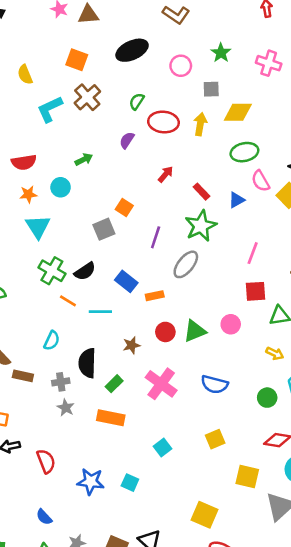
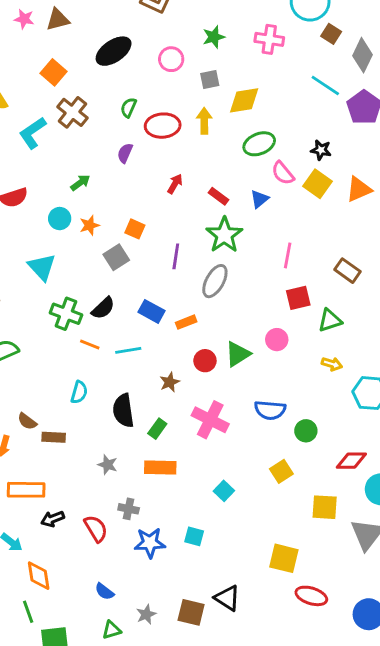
green star: (221, 53) -> (214, 37), turned 30
orange square: (77, 60) -> (53, 72), turned 30
orange star: (28, 194) -> (89, 225), moved
gray cross: (61, 382) -> (129, 509), moved, turned 30
green circle: (267, 398) -> (306, 431), moved

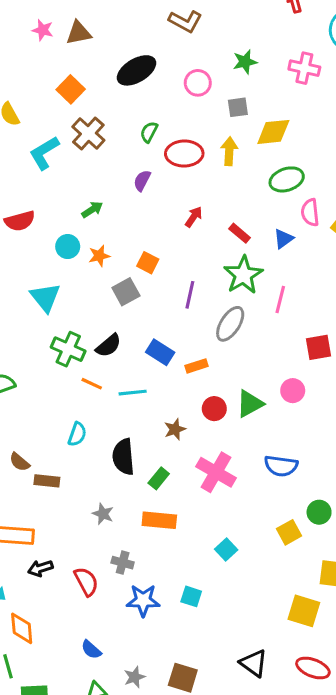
pink semicircle: (283, 173) -> (310, 212), turned 30
pink line: (288, 255) -> (280, 300), moved
green circle: (306, 431) -> (319, 512), moved
yellow square: (284, 558) -> (304, 611), moved
black triangle: (227, 598) -> (254, 663), moved

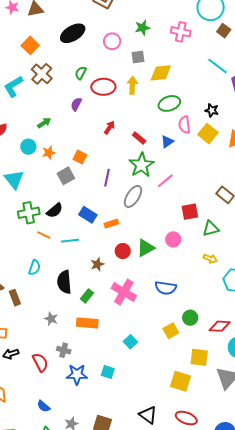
pink line: (280, 300) -> (165, 181), turned 36
green cross: (68, 349) -> (29, 213), turned -35
brown rectangle: (47, 481) -> (15, 298), turned 63

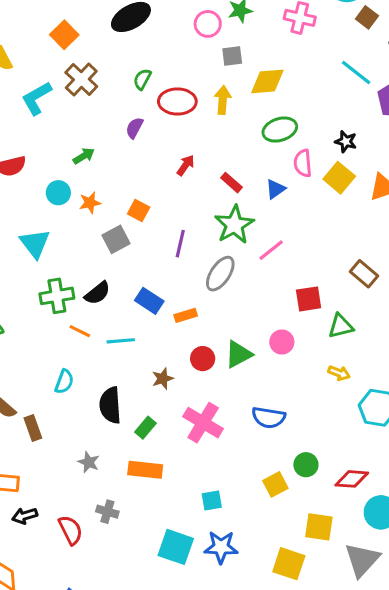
pink circle: (112, 41) -> (208, 24), moved
cyan square: (130, 342) -> (212, 500), turned 32
cyan square: (108, 372) -> (176, 547), size x1.6
blue star: (77, 374) -> (221, 547), moved

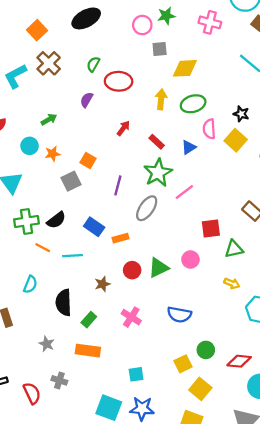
yellow arrow: (223, 100) -> (161, 99), moved
pink cross: (203, 423) -> (131, 317), size x0.7
yellow square: (319, 527) -> (200, 389), moved, turned 30

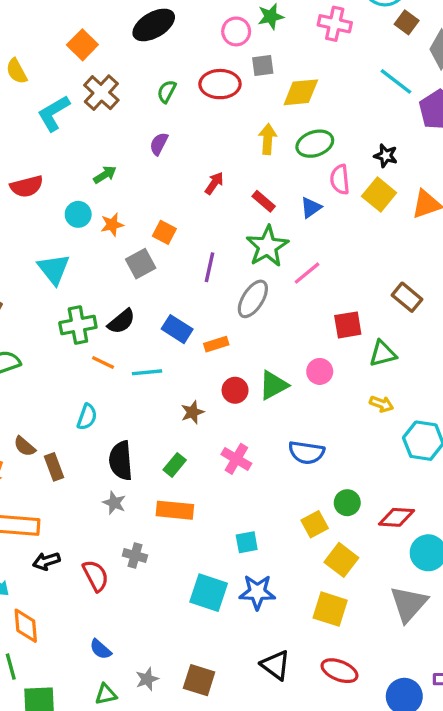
red ellipse: (119, 81) -> (220, 84), moved
black semicircle: (64, 303) -> (121, 461), moved

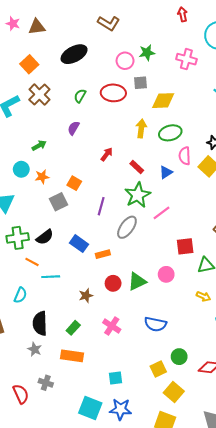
cyan line: (147, 372) -> (51, 277), moved

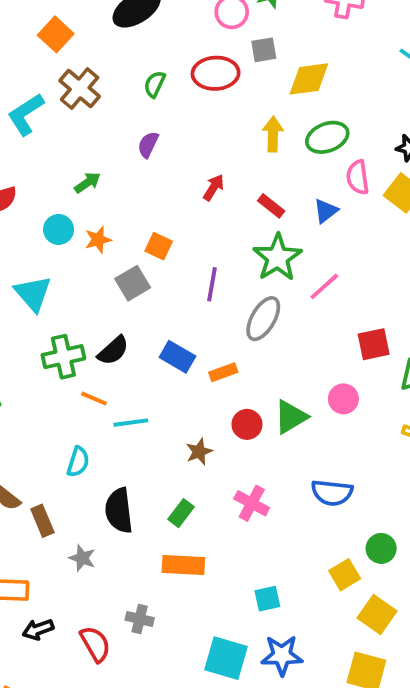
gray star: (35, 349) -> (82, 558), moved

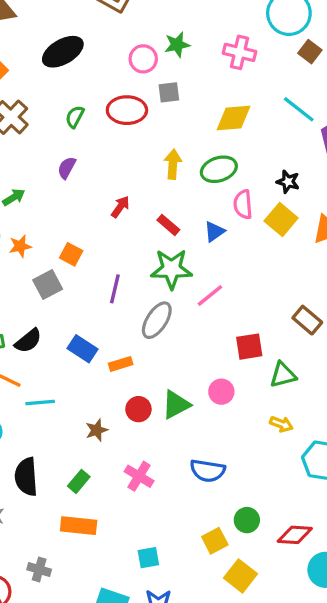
yellow diamond: (309, 79) -> (234, 118), moved
green star: (277, 257) -> (171, 269), turned 30

